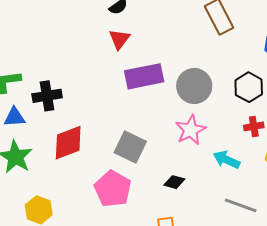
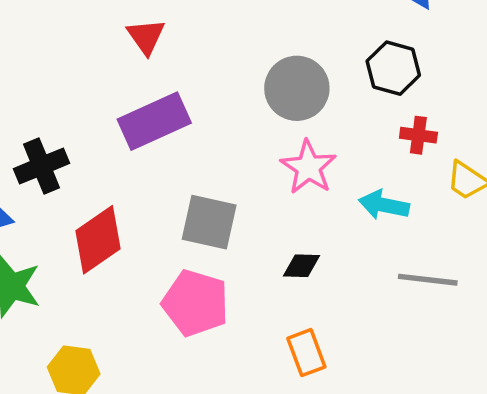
purple rectangle: (144, 76) -> (154, 121), moved
red cross: (254, 126) -> (418, 135), turned 30

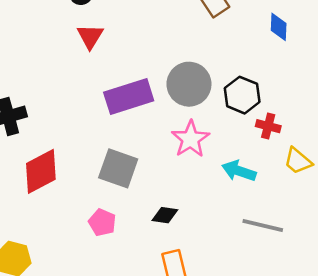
black hexagon: (393, 68) -> (242, 95), moved
purple rectangle: (154, 121) -> (129, 97), moved
black diamond: (301, 266) -> (165, 215), moved
pink pentagon: (195, 303) -> (102, 223), size x0.6

